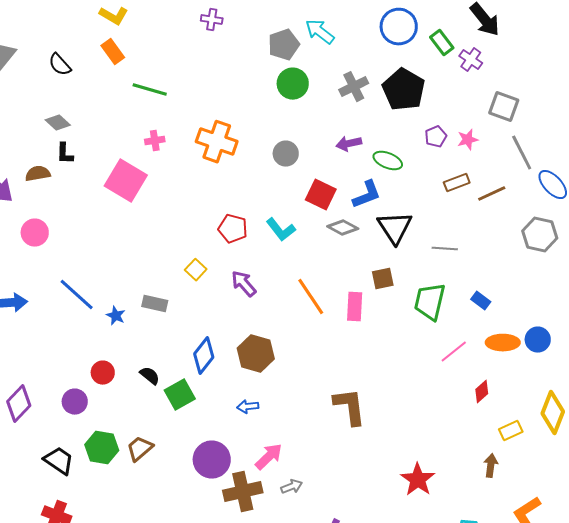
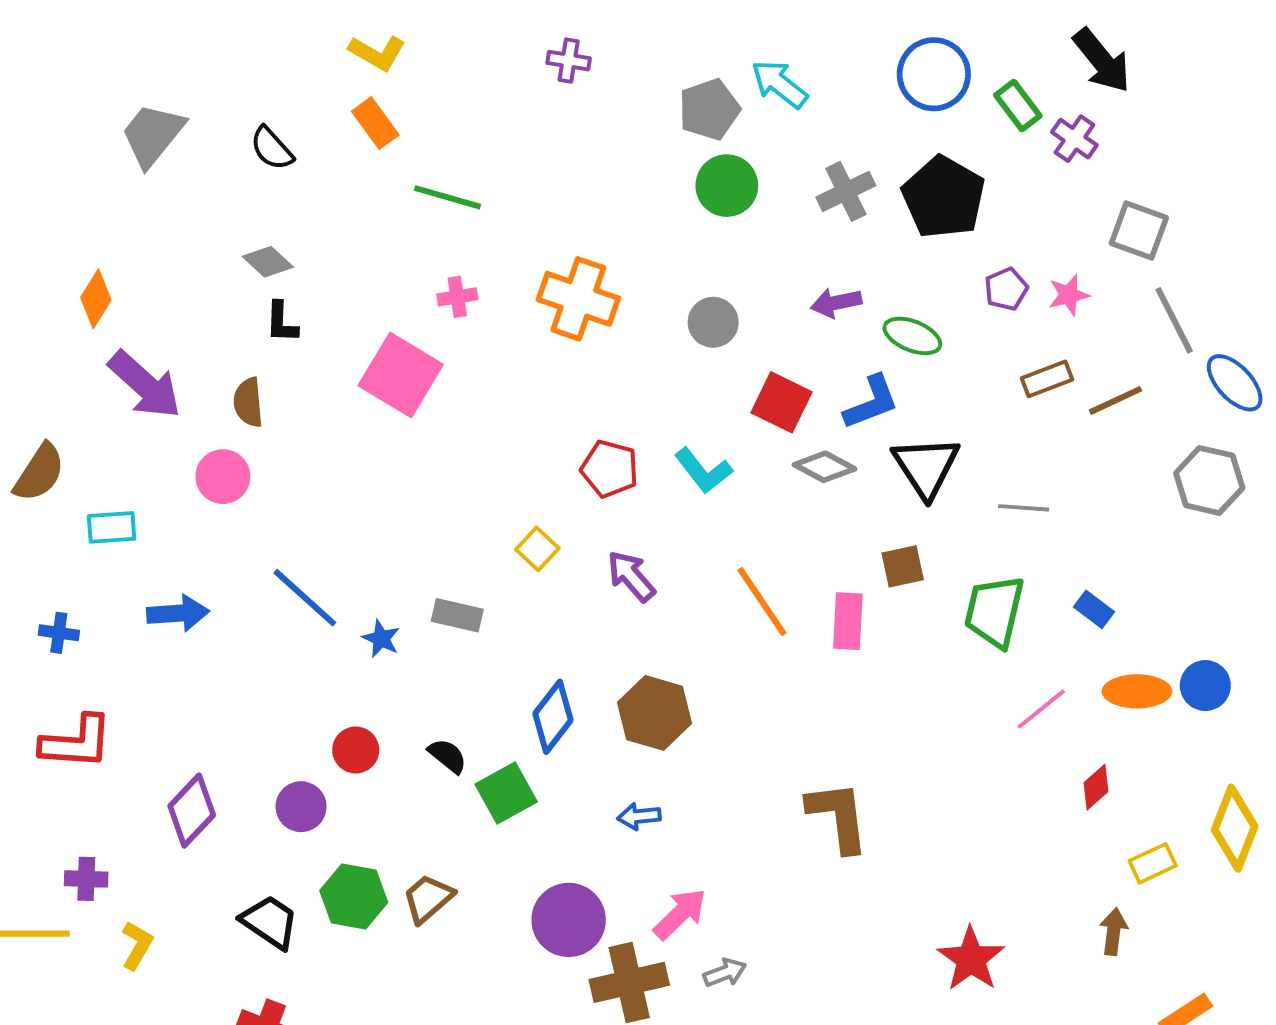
brown semicircle: (38, 174) -> (248, 402), moved, turned -85

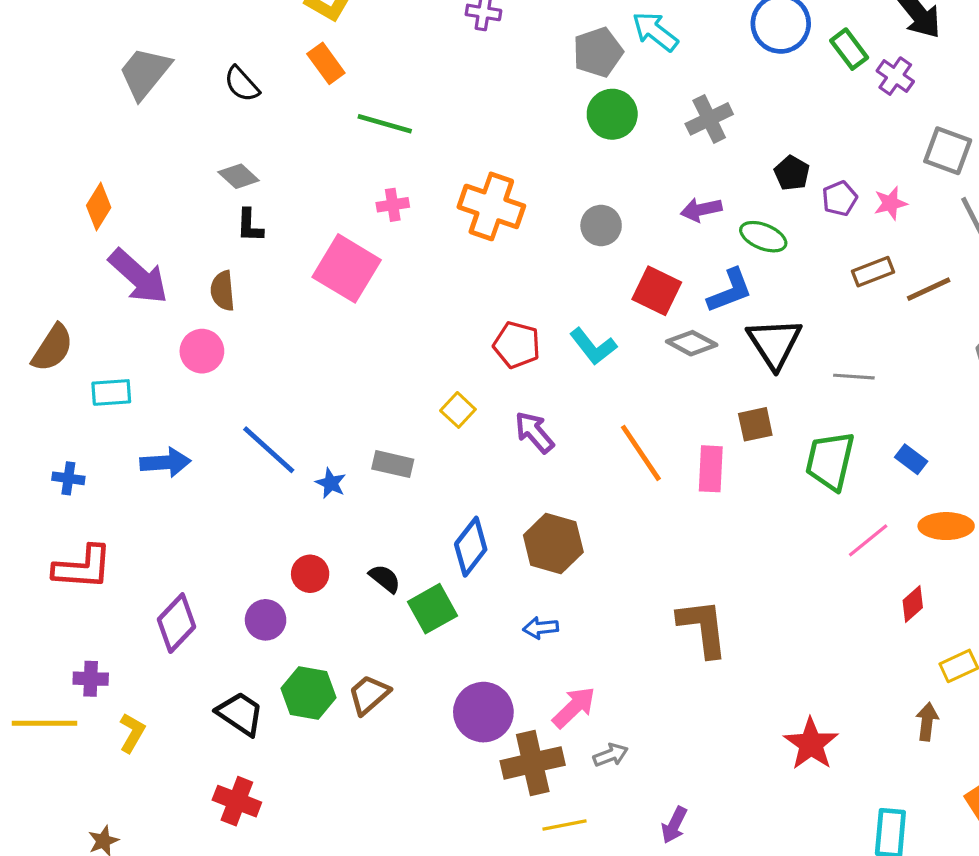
black pentagon: (944, 197) -> (792, 173), moved, size x0.5

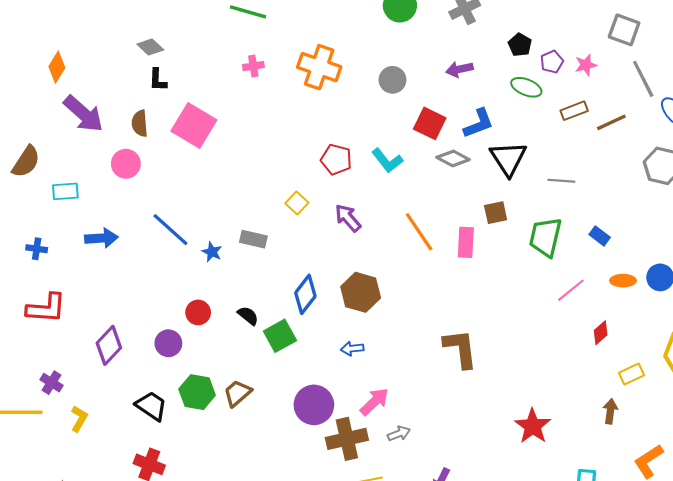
green ellipse: (763, 237) -> (526, 87), moved
pink square: (347, 268) -> (194, 126), moved
orange ellipse: (946, 526) -> (623, 281), size x0.7
purple cross: (91, 679) -> (52, 383), turned 30

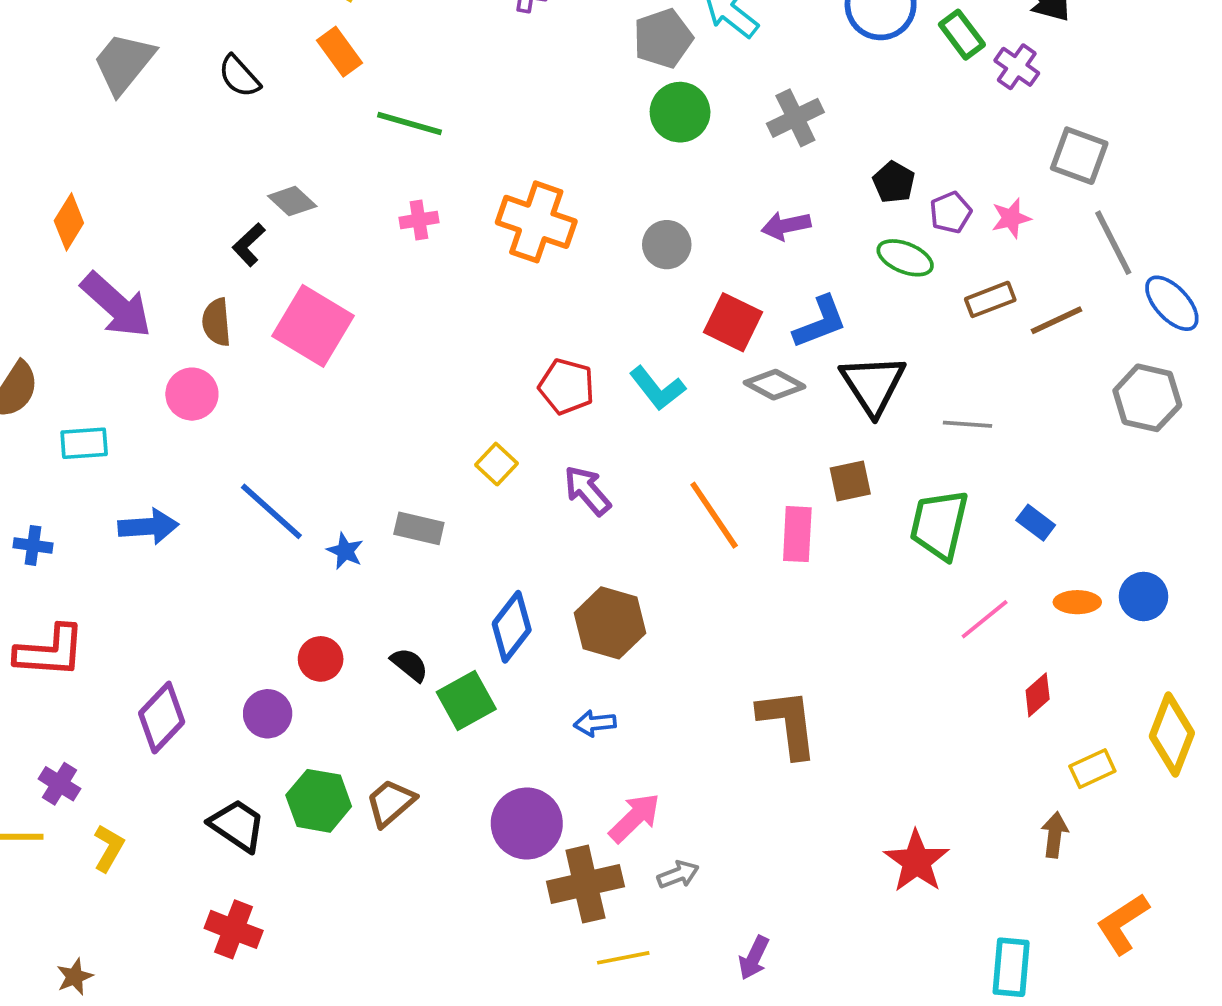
gray diamond: (150, 47) -> (292, 201), moved
black L-shape: (158, 80) -> (249, 245), turned 45

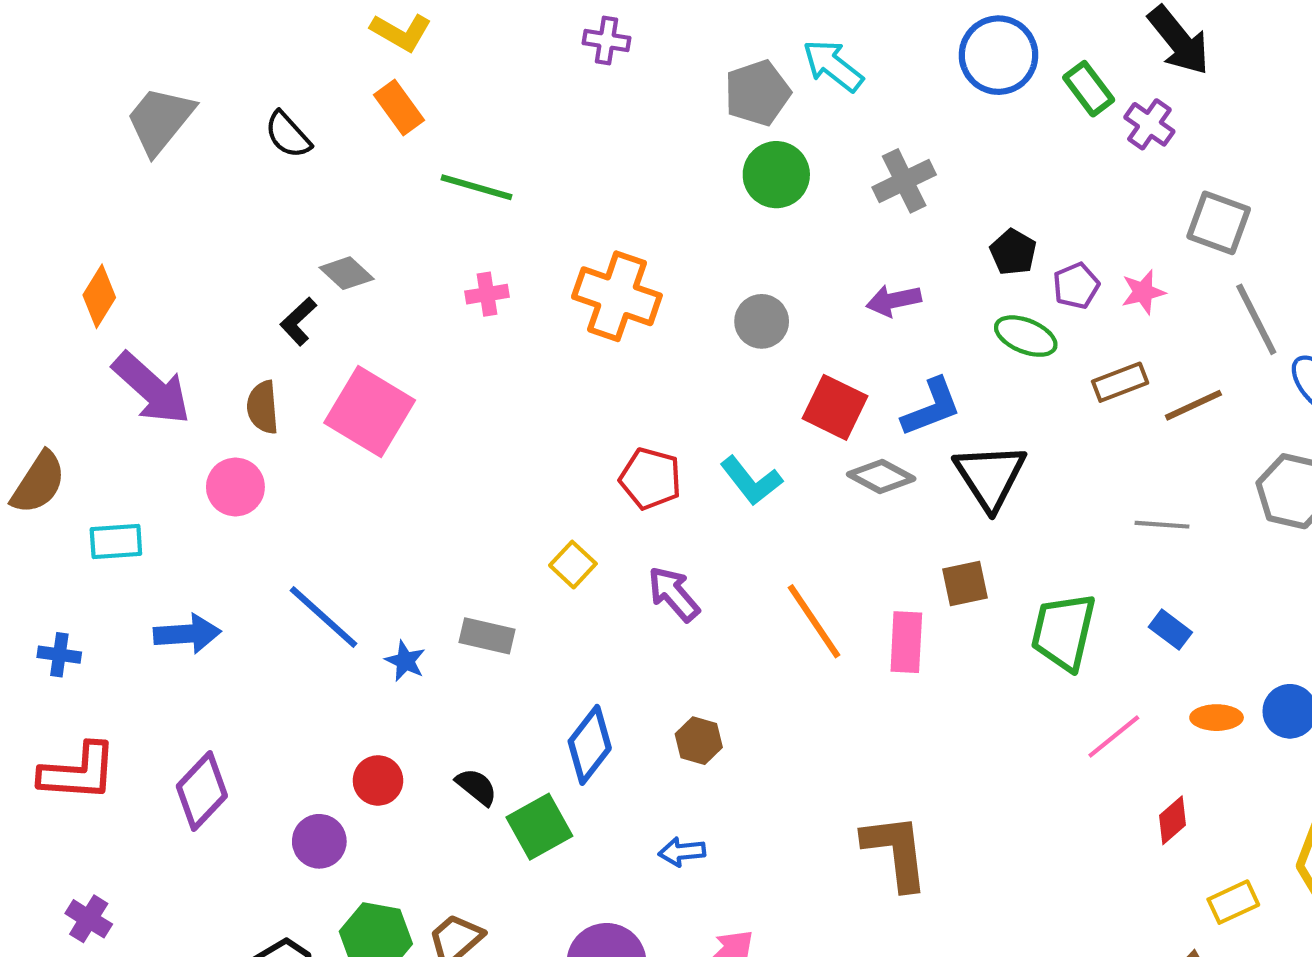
gray line: (968, 424) -> (1162, 525), moved
brown hexagon: (610, 623) -> (699, 741), size x0.6
purple diamond: (162, 718) -> (202, 791), moved

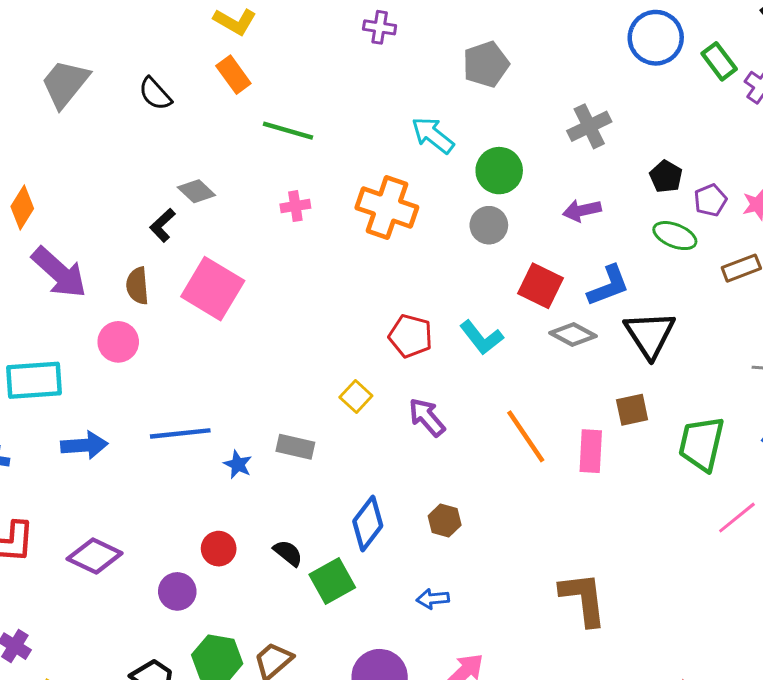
cyan arrow: (833, 66) -> (433, 135), moved
green circle: (776, 175) -> (499, 171), moved
cyan rectangle: (116, 541) -> (34, 380), size x1.5
blue line: (323, 617) -> (180, 433), turned -48
purple diamond: (202, 791) -> (95, 556), turned 72

